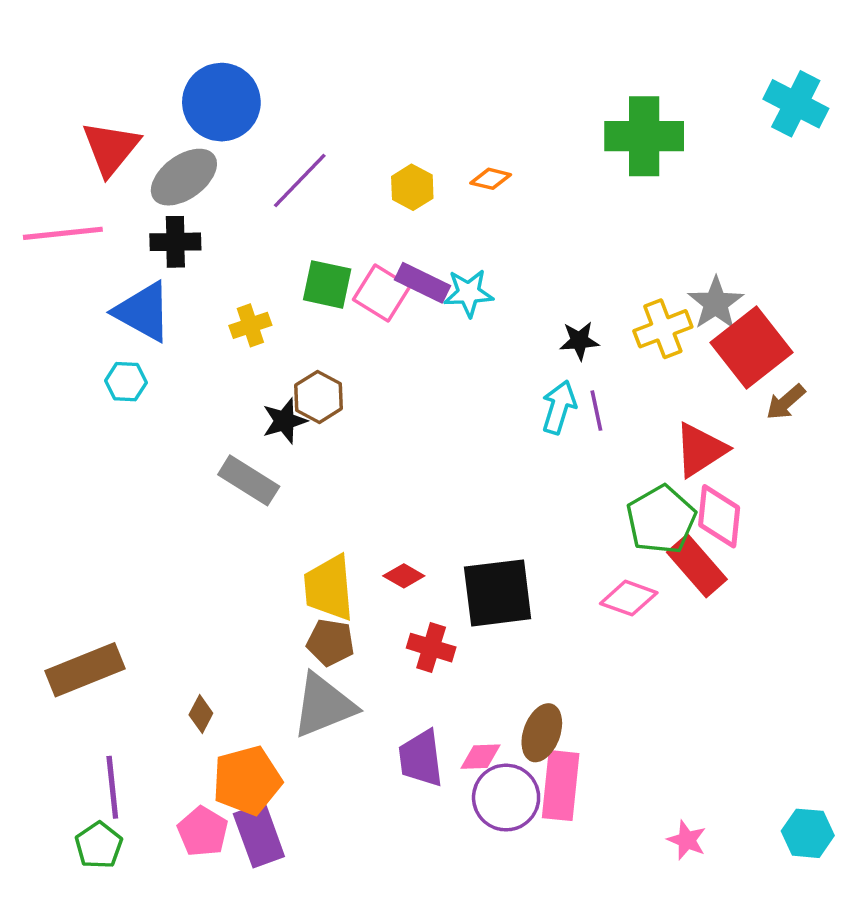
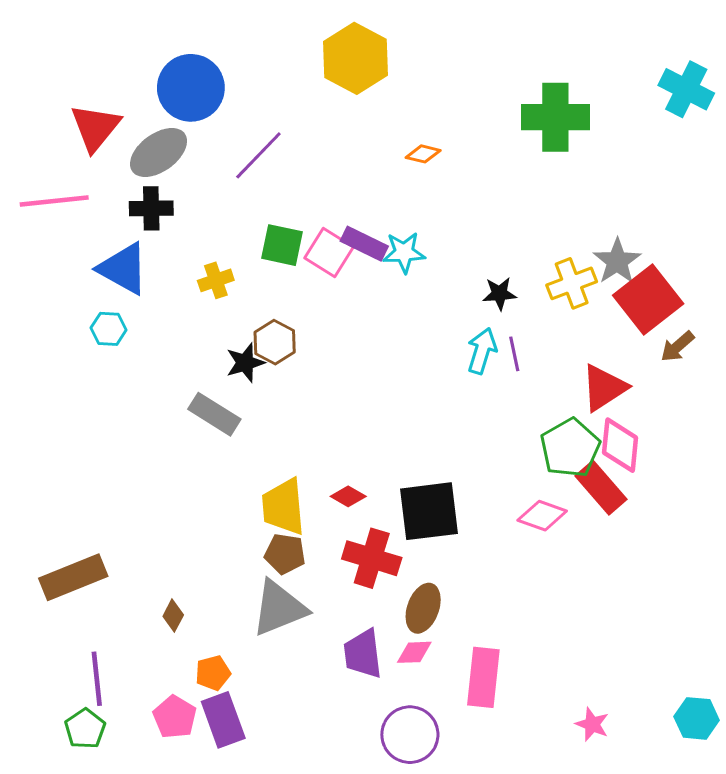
yellow hexagon: (412, 187) -> (356, 58), moved, size x1.8
red cross: (431, 648) -> (372, 558), size x1.4
brown ellipse: (542, 733) -> (423, 608), moved
orange pentagon: (247, 780) -> (213, 673), size x0.6
purple circle: (506, 798) -> (410, 735), moved

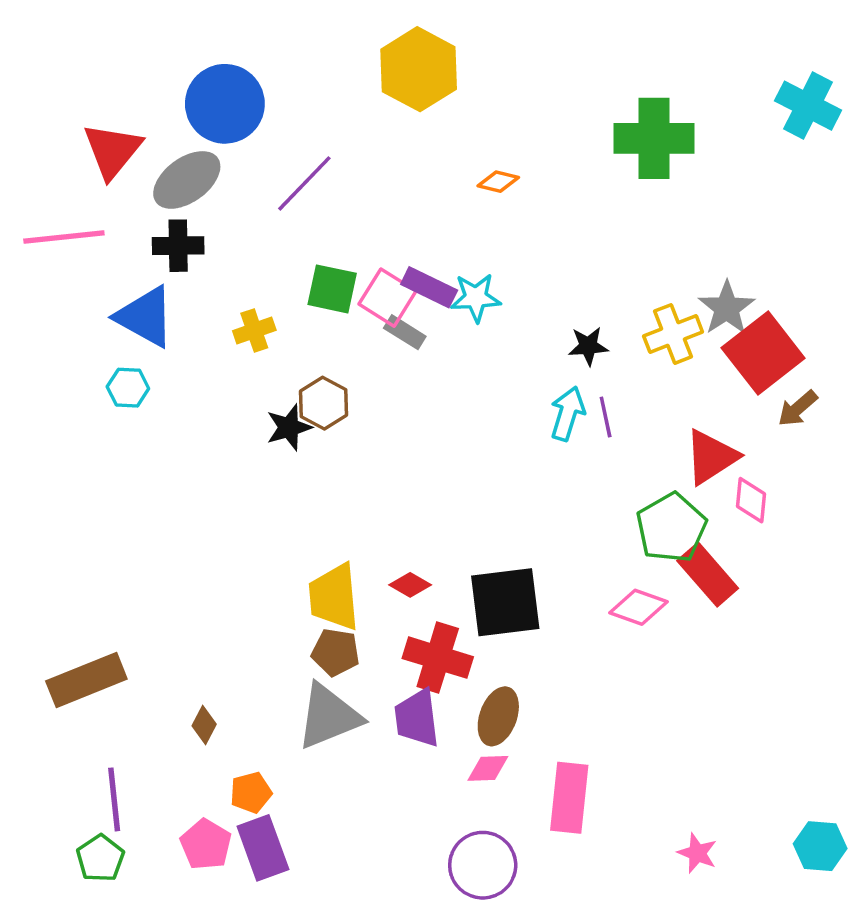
gray rectangle: (214, 414) -> (405, 332), moved, size x0.7
pink diamond: (620, 445) -> (751, 500), moved, size x0.7
purple trapezoid: (363, 654) -> (417, 718), moved

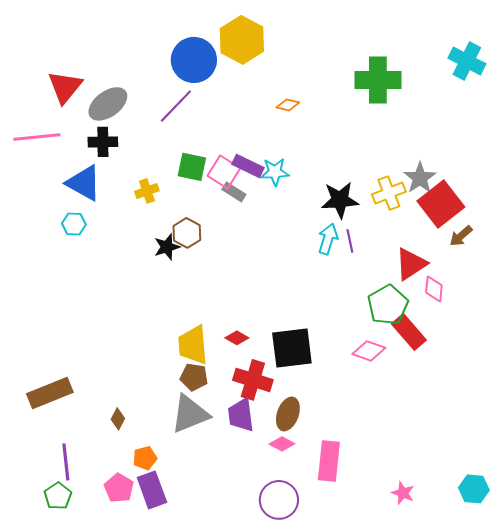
blue circle: (225, 104) -> (194, 60), moved
black star: (588, 346) -> (340, 200), size x1.6
pink diamond: (488, 768) -> (282, 444), turned 30

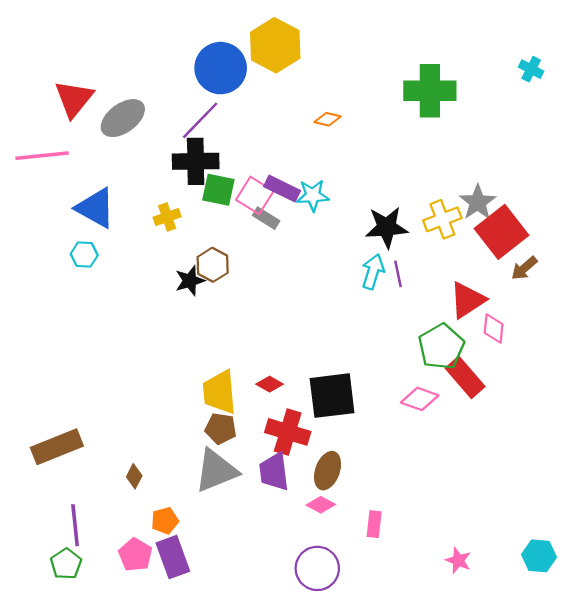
cyan cross: (467, 61) -> (531, 69), size x0.6
black cross: (103, 142) -> (196, 161), moved, size x1.4
pink rectangle: (329, 461) -> (374, 524), size x0.6

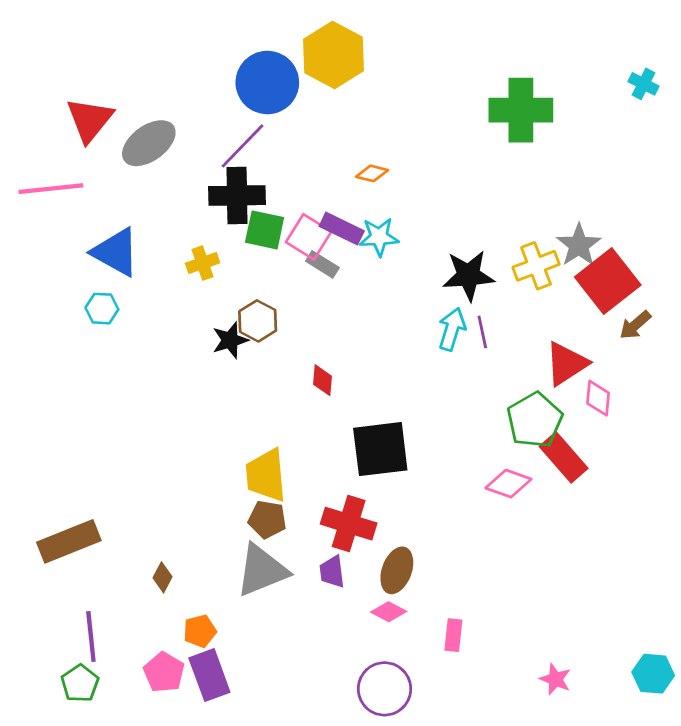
orange diamond: (328, 119) -> (372, 173), moved
red diamond: (270, 384) -> (322, 380), moved, turned 65
black square: (332, 396) -> (380, 449), moved
purple trapezoid: (274, 472) -> (332, 572), size x0.7

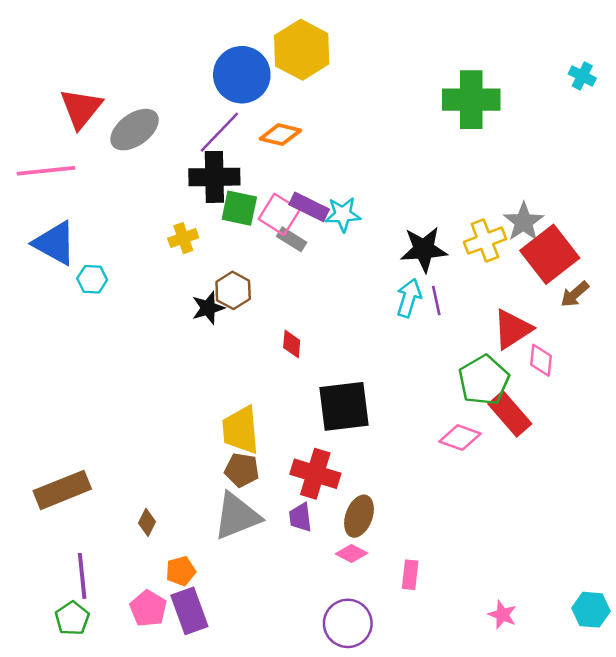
orange diamond: (372, 173) -> (280, 135), moved, size x1.4
blue triangle: (116, 252) -> (55, 243), moved

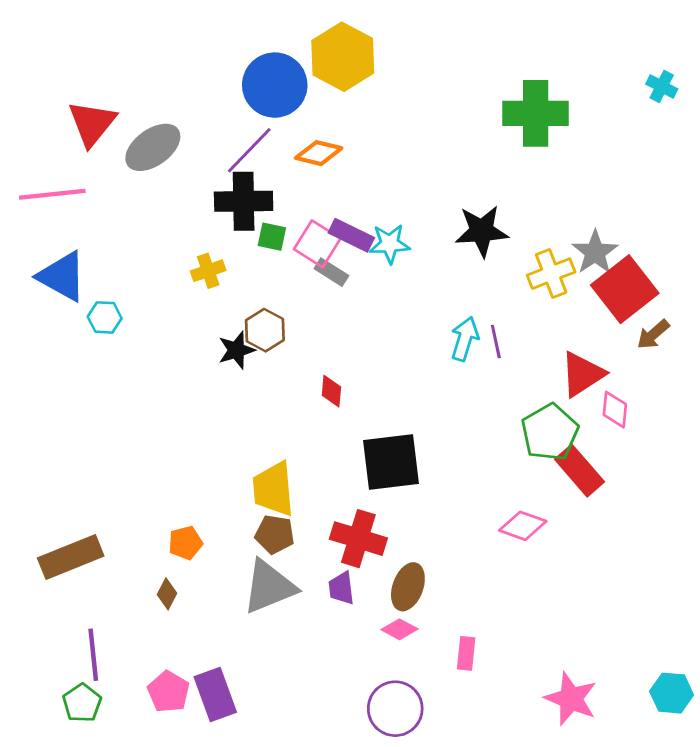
green square: (239, 208) -> (272, 237), size x0.7
black star: (424, 249) -> (482, 231), moved
pink diamond: (460, 438) -> (523, 526), moved
orange pentagon: (181, 571) -> (185, 543), moved
pink star: (502, 615) -> (571, 699), size x1.6

